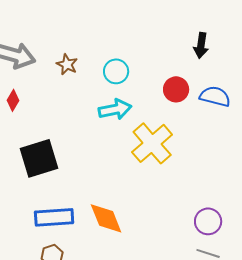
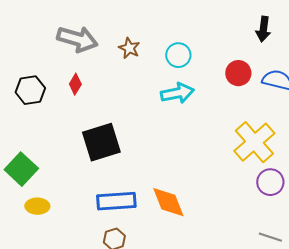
yellow cross: (152, 143) -> (254, 142), moved
purple circle: (208, 221) -> (270, 182), moved

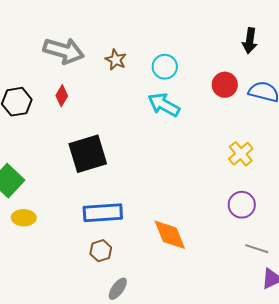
cyan arrow: (177, 93) -> (164, 105), turned -140
yellow cross: (254, 142) -> (241, 154), size x0.6
purple circle: (270, 182) -> (242, 205), moved
orange diamond: (168, 202) -> (170, 235), moved

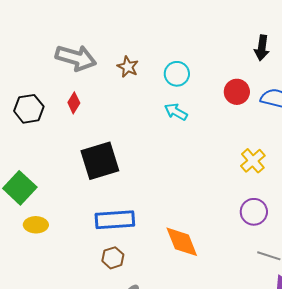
cyan arrow: (164, 105) -> (176, 112), size x0.7

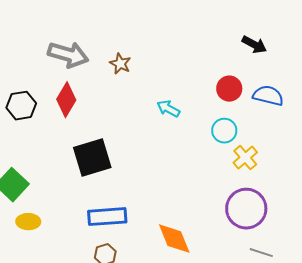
black arrow: (262, 48) -> (254, 45), turned -70
cyan circle: (177, 74) -> (224, 131), moved
red diamond: (74, 103) -> (66, 100), size x1.6
purple circle: (254, 212) -> (246, 209), size x1.5

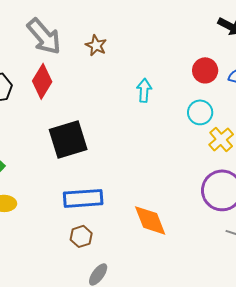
gray arrow: (68, 55) -> (44, 36), turned 33
cyan arrow: (168, 109) -> (144, 90), turned 65

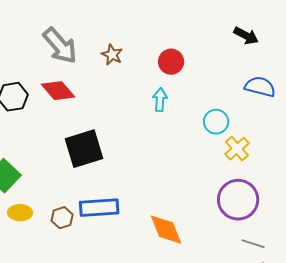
red circle: (205, 70) -> (171, 62), moved
red diamond: (42, 81) -> (58, 91), turned -72
brown hexagon: (81, 236) -> (62, 218), moved

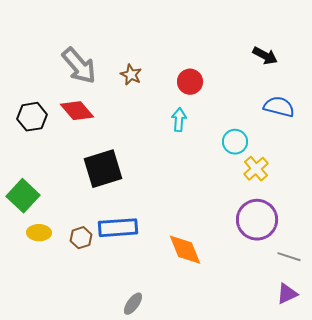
gray line: (253, 244) -> (289, 257), moved

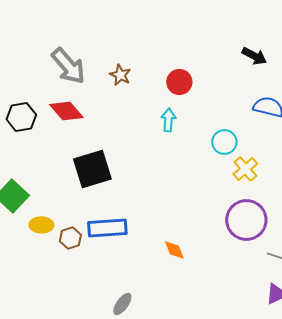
yellow ellipse: (39, 233) -> (41, 225), moved
orange diamond: (185, 250) -> (174, 250), size x0.6

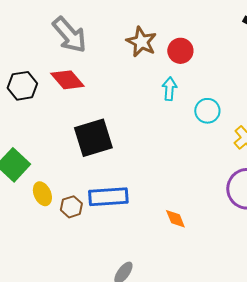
brown star: (120, 75) -> (141, 42), moved, size x1.4
cyan circle: (224, 142) -> (207, 111), moved
yellow ellipse: (41, 225) -> (42, 194), turned 65

